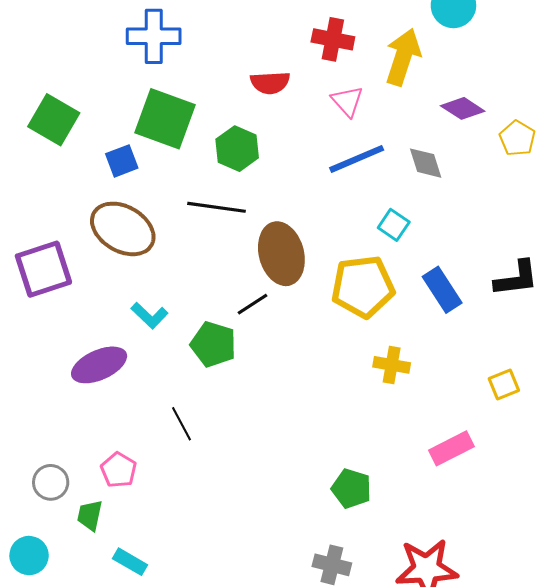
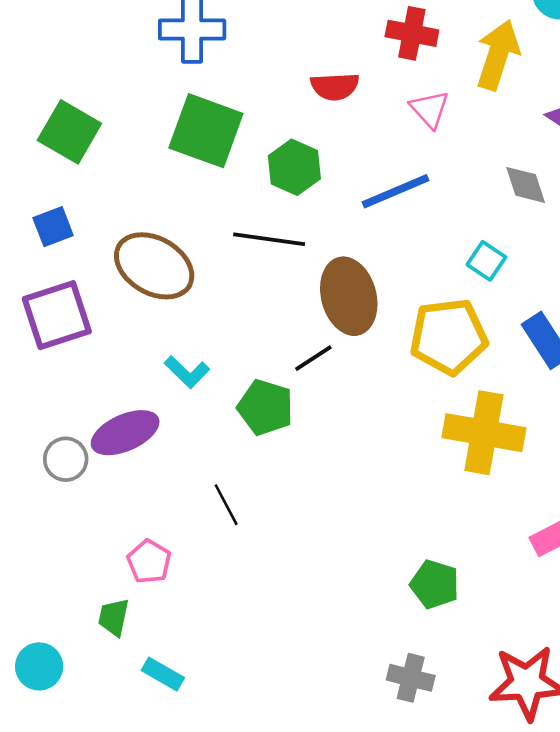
blue line: (357, 159) -> (395, 191), moved
blue square: (122, 161) -> (53, 227), moved
yellow cross: (392, 365) -> (484, 433), size x1.8
gray circle: (51, 482) -> (66, 459), moved

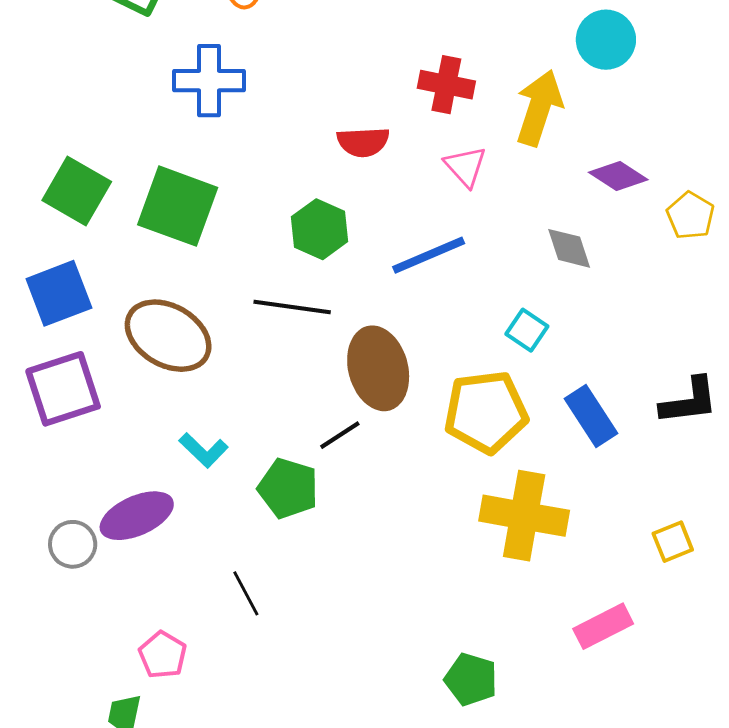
green square: (206, 131) -> (178, 206), moved
blue square: (53, 227) -> (59, 293), size x1.5

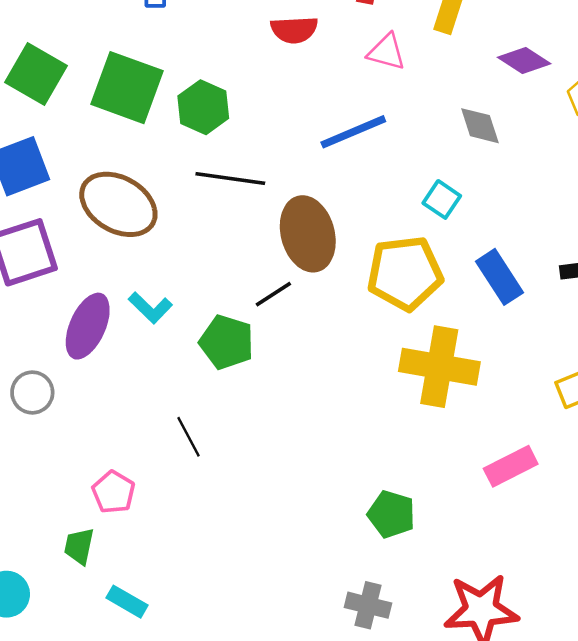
pink triangle: (465, 166) -> (386, 52), turned -33
green hexagon: (319, 229) -> (203, 107), moved
purple ellipse: (137, 516) -> (88, 326), moved, turned -42

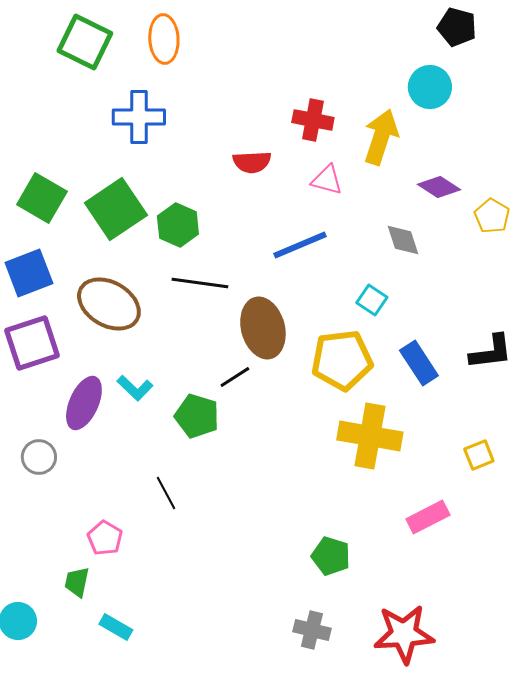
green square: (127, 88) -> (116, 209), turned 36

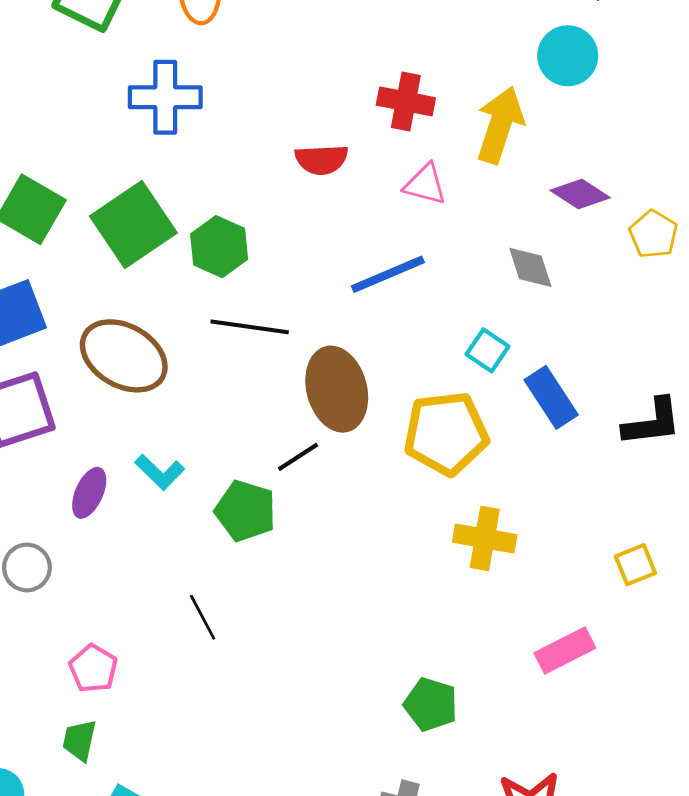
blue rectangle: (419, 363) -> (551, 397), moved
purple ellipse: (84, 403) -> (89, 493), size x0.7
yellow cross: (370, 436) -> (485, 538), size x0.7
pink pentagon: (105, 538) -> (93, 668), moved

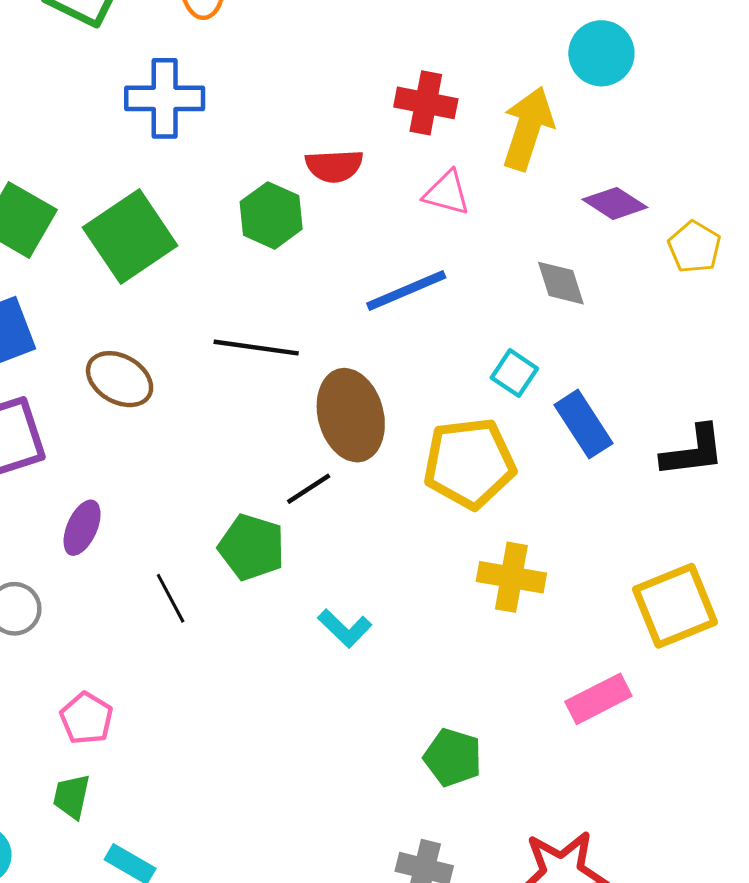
green hexagon: (219, 247) -> (271, 215), moved
brown ellipse: (124, 356) -> (120, 379), size x0.7
cyan L-shape: (160, 472) -> (345, 628), moved
yellow square: (635, 565) -> (675, 606), size x1.8
black line: (203, 617) -> (171, 598), moved

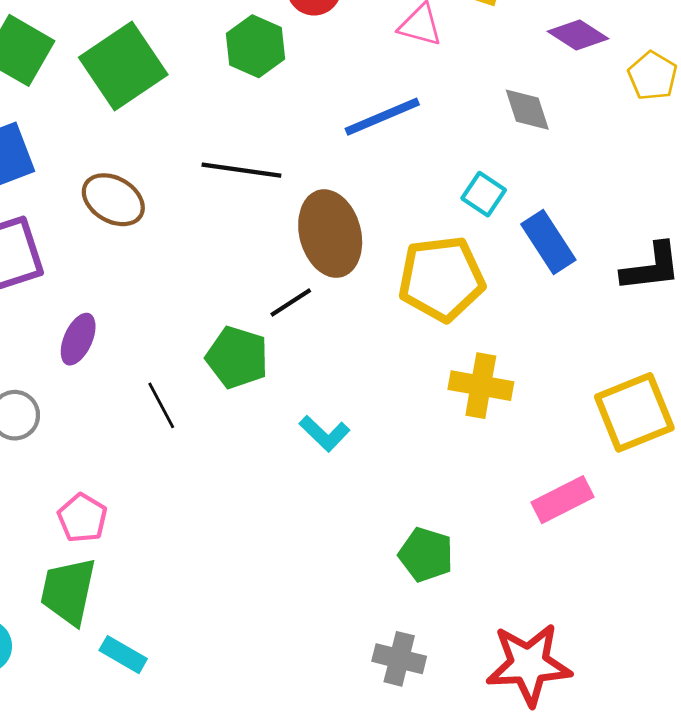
green trapezoid: (72, 796) -> (68, 591), size x1.6

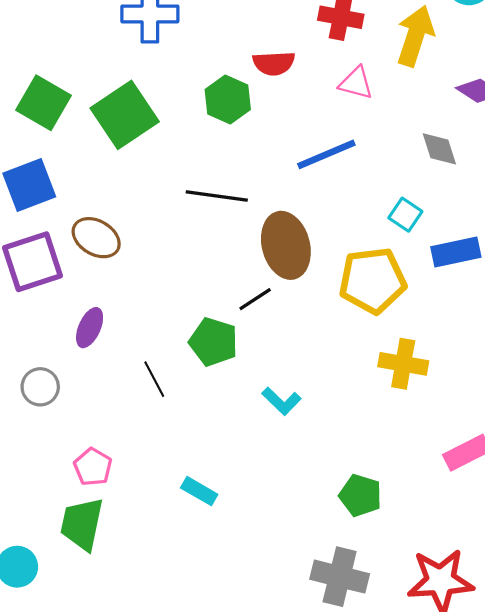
brown ellipse: (113, 200) -> (96, 238), moved
blue rectangle: (548, 242) -> (456, 252), turned -69
cyan rectangle: (123, 655) -> (199, 491), moved
gray cross: (399, 659) -> (340, 577), size x1.4

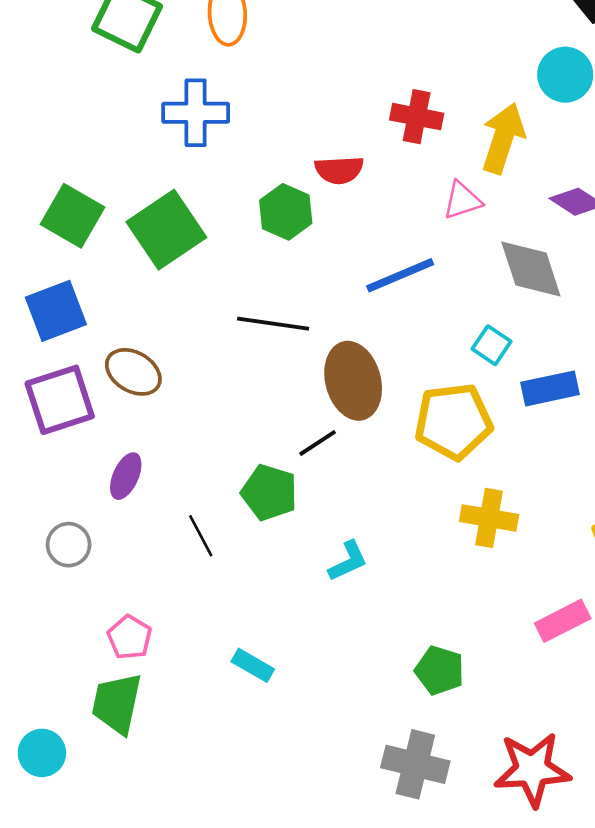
pink triangle: (356, 83) -> (462, 200), moved, turned -33
gray diamond: (439, 149) -> (531, 269), size x1.5
cyan L-shape: (281, 401) -> (348, 561), turned -69

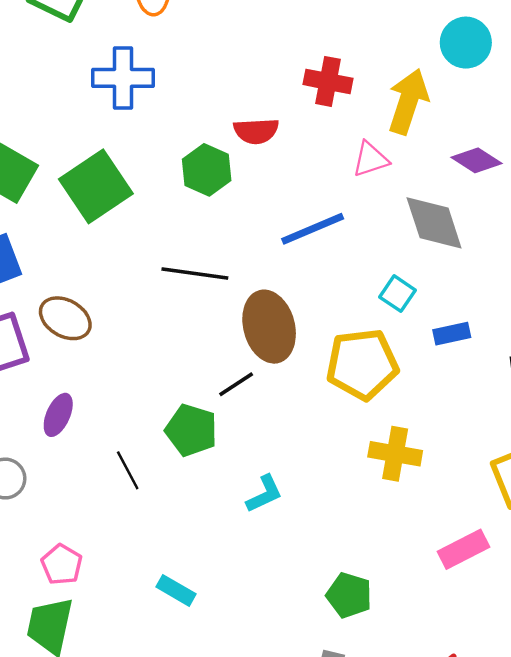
blue rectangle: (550, 388) -> (452, 334), size x0.7

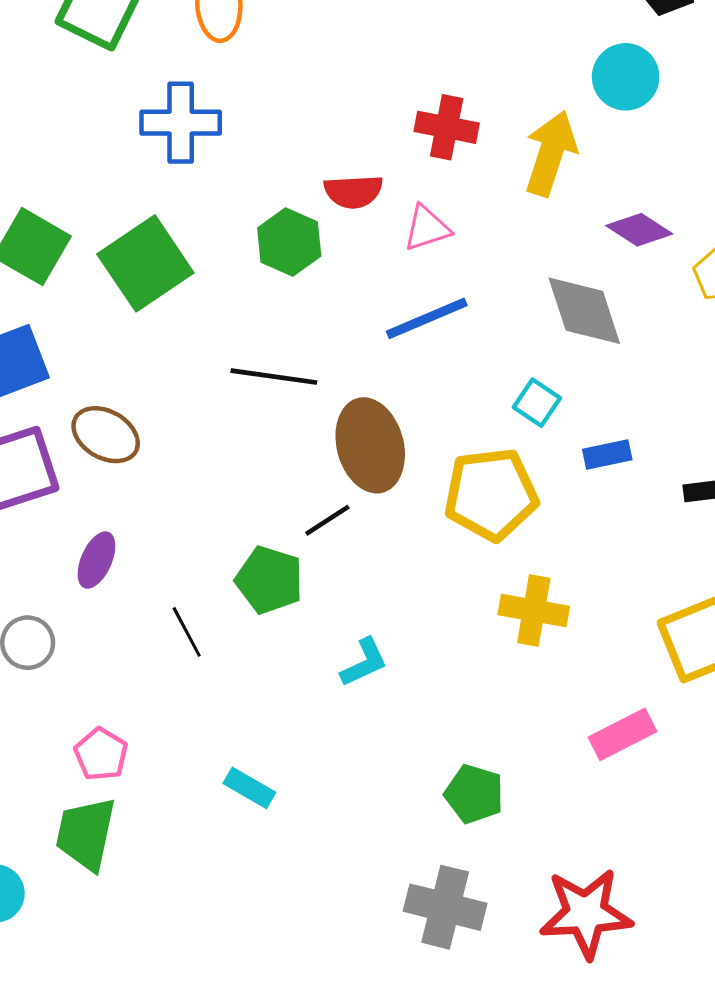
pink triangle: (370, 159) -> (427, 228), moved

